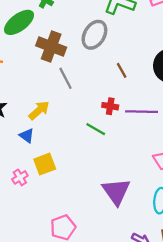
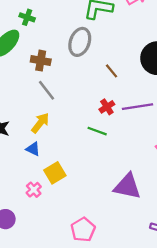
brown cross: (51, 47) -> (41, 61), size x0.7
gray line: (65, 78) -> (46, 90), moved
red cross: (110, 106) -> (107, 107), turned -32
purple triangle: (116, 191) -> (127, 186), turned -32

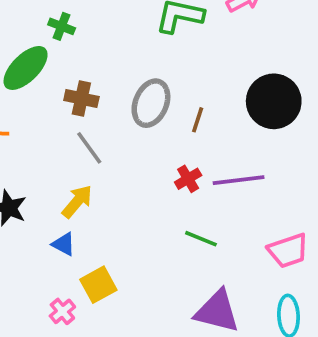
gray ellipse: (80, 42) -> (151, 103), moved
brown line: (112, 71) -> (198, 120), turned 56
green line: (97, 131) -> (201, 239), moved

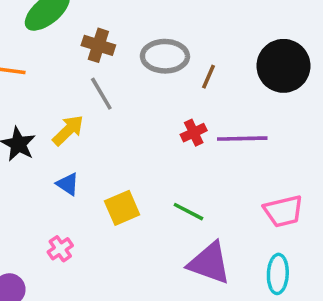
gray ellipse: (151, 103) -> (165, 56), turned 63
yellow arrow: (77, 202) -> (68, 130), moved
green line: (201, 239) -> (188, 212), moved
yellow square: (98, 285) -> (122, 208), moved

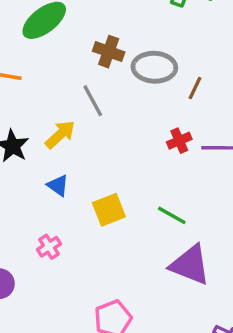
brown cross: (98, 45) -> (109, 52), moved

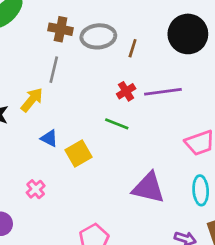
gray line: (93, 101) -> (54, 70), turned 50
blue triangle: (58, 186) -> (49, 138), moved
green line: (172, 215) -> (117, 124), moved

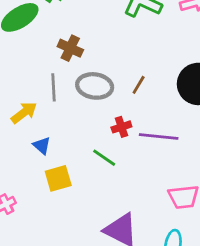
gray ellipse: (98, 36) -> (95, 86), moved
gray line: (54, 70) -> (53, 87), turned -30
blue triangle: (49, 138) -> (42, 146), moved

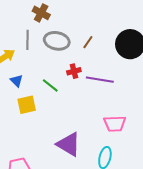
green line: (104, 158) -> (50, 85), moved

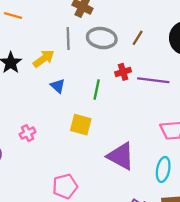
green line: (50, 85) -> (97, 89), turned 66
yellow square: (27, 105) -> (81, 125), moved, turned 30

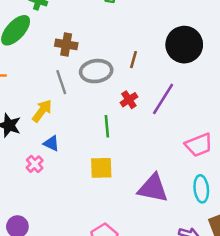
purple line: (153, 80) -> (163, 99), turned -48
blue triangle: (58, 86) -> (51, 143), moved
pink cross: (28, 133) -> (35, 164), moved

